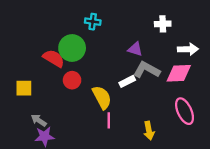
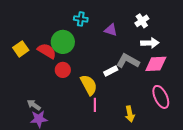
white cross: (163, 24) -> (142, 21), turned -32
purple triangle: (135, 49) -> (111, 30), moved
white arrow: (188, 49) -> (150, 43), moved
yellow square: (24, 88) -> (21, 49), moved, turned -35

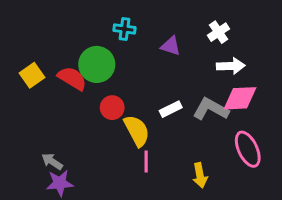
gray L-shape: (128, 61) -> (211, 109), moved
red circle: (63, 70) -> (112, 108), moved

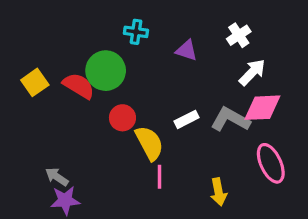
white arrow: (231, 66) -> (252, 72), turned -44

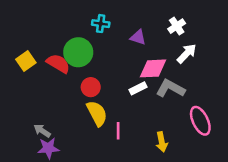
pink diamond: (262, 108) -> (153, 68), moved
yellow semicircle: (149, 143) -> (97, 113), moved

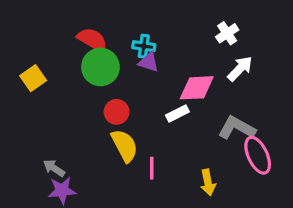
cyan cross: (101, 24) -> (144, 46), moved
purple triangle: (138, 37) -> (149, 62), moved
red semicircle: (58, 63) -> (92, 40), moved
gray L-shape: (170, 88) -> (237, 128), moved

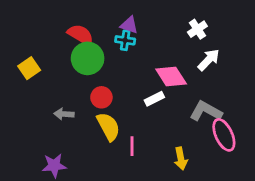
purple triangle: (149, 62) -> (129, 25), moved
pink diamond: (197, 88) -> (171, 76), turned 60
gray arrow: (54, 168) -> (64, 114), moved, turned -30

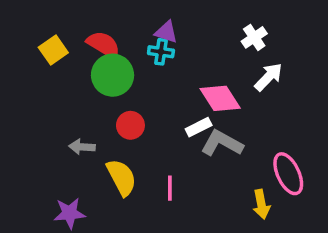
yellow square: (29, 68) -> (53, 50), moved
gray L-shape: (206, 111) -> (222, 143), moved
yellow semicircle: (108, 127) -> (121, 177), moved
yellow arrow: (181, 159) -> (261, 204), moved

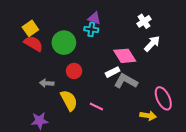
red semicircle: (104, 45) -> (33, 44), moved
pink line: (170, 188) -> (96, 106), turned -64
yellow arrow: (261, 204) -> (148, 116), turned -70

